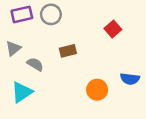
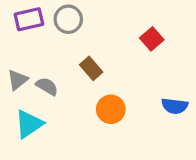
gray triangle: (13, 48) -> (18, 80), moved
brown rectangle: (68, 51) -> (91, 68), turned 63
orange circle: (97, 90) -> (111, 109), moved

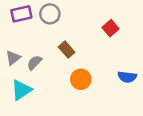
gray semicircle: (47, 86) -> (34, 63), turned -77

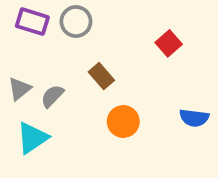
purple rectangle: (21, 14) -> (32, 22), turned 30

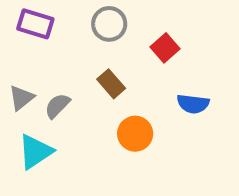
gray circle: (76, 22) -> (109, 24), moved
red square: (169, 43) -> (165, 48), moved
blue semicircle: (194, 118) -> (193, 104), moved

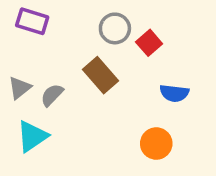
gray circle: (109, 24) -> (115, 28), moved
brown rectangle: (111, 84) -> (101, 75), size x1.4
orange circle: (135, 134) -> (156, 144), moved

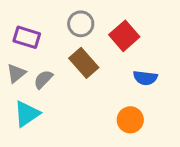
purple rectangle: (32, 21) -> (27, 37), moved
gray circle: (115, 28) -> (81, 24), moved
red square: (149, 43) -> (124, 36), size x1.4

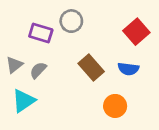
red square: (124, 36) -> (136, 32), moved
purple rectangle: (27, 37) -> (41, 33), moved
brown rectangle: (84, 63) -> (91, 67), moved

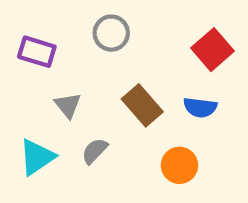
purple rectangle: (41, 33) -> (37, 52), moved
gray triangle: (14, 65) -> (68, 105), moved, turned -30
gray semicircle: (38, 70) -> (95, 151), moved

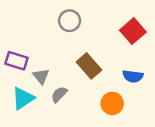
purple rectangle: (37, 52) -> (17, 61), moved
gray triangle: (68, 105) -> (41, 76), moved
blue semicircle: (200, 107) -> (133, 76), moved

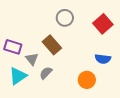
gray circle: (70, 21) -> (65, 18), moved
brown rectangle: (89, 66) -> (52, 45), moved

